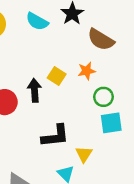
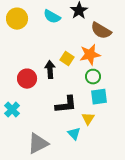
orange star: (87, 71) -> (90, 55), size x1.5
green circle: (103, 97) -> (93, 77), moved
cyan square: (111, 123) -> (99, 97), moved

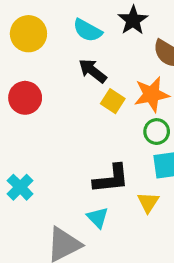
black arrow: (50, 70) -> (93, 71), moved, turned -48
red circle: (27, 79) -> (25, 98), moved
cyan triangle: (74, 134) -> (98, 218), moved

